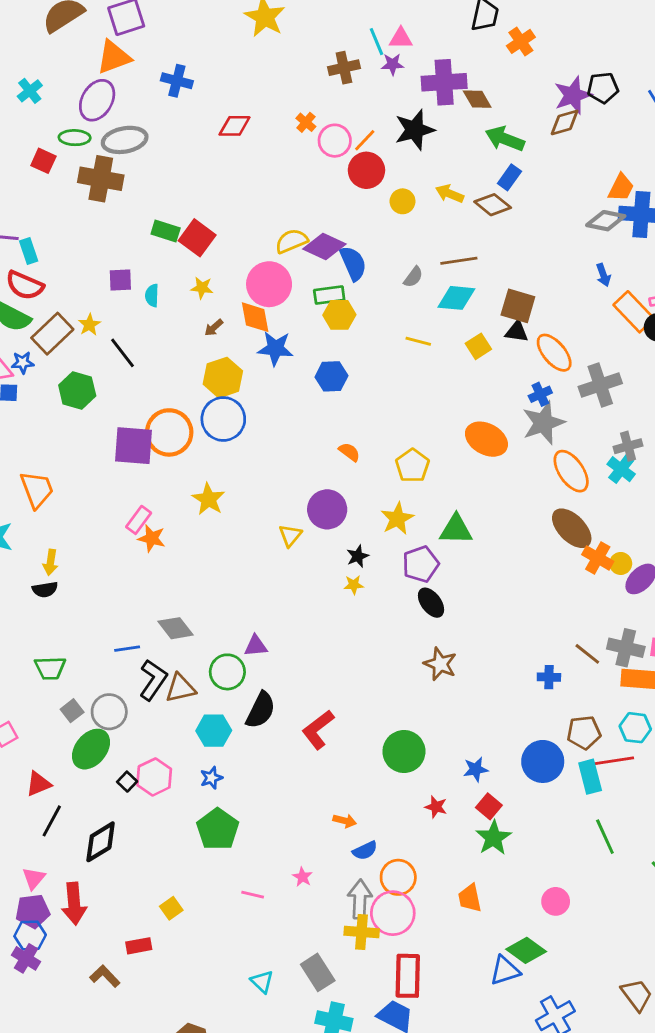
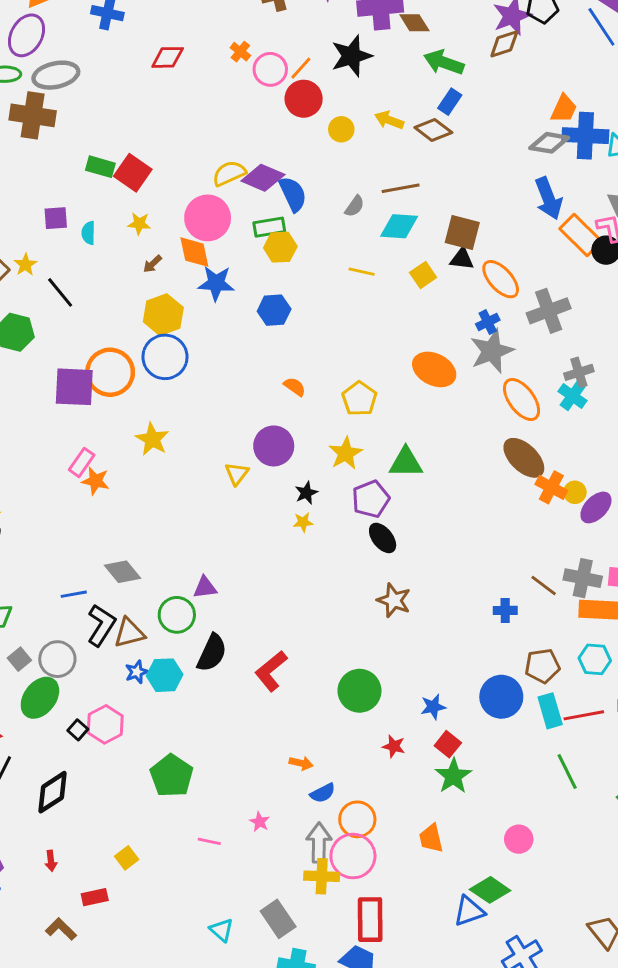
blue arrow: (603, 275) -> (548, 198), size x1.8
red line: (614, 761) -> (584, 715), moved
blue star: (211, 778) -> (137, 672), moved
red arrow: (74, 904) -> (51, 861), moved, size x0.5

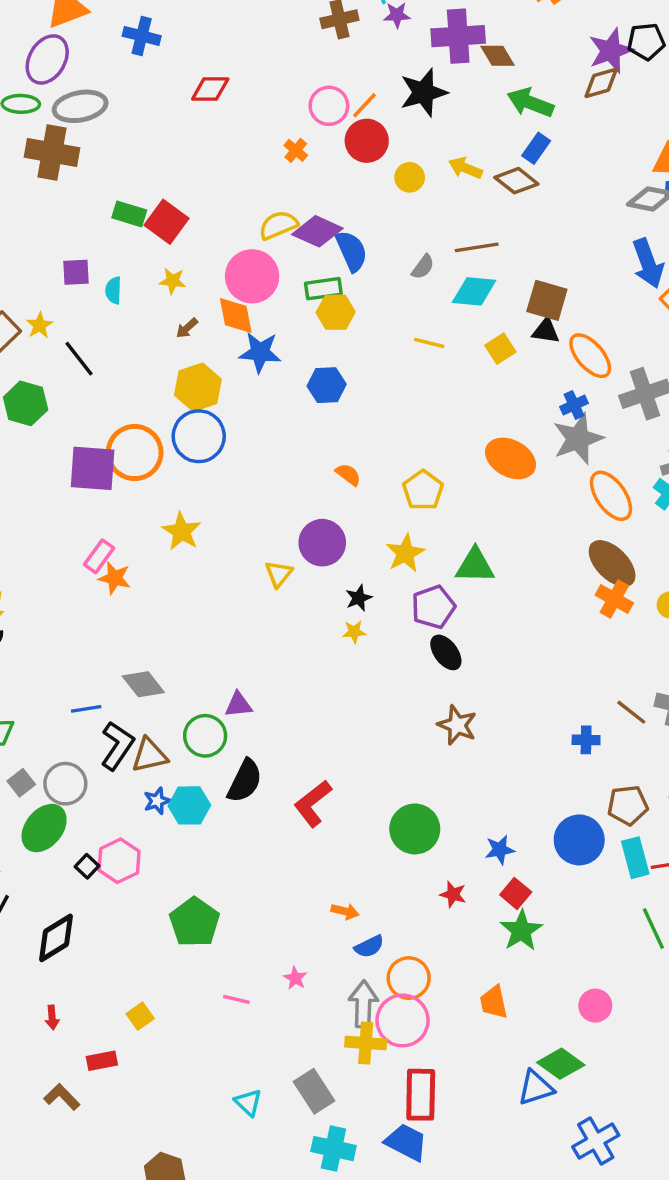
orange cross: (240, 52) -> (296, 150), moved
orange cross: (551, 487) -> (614, 599), moved

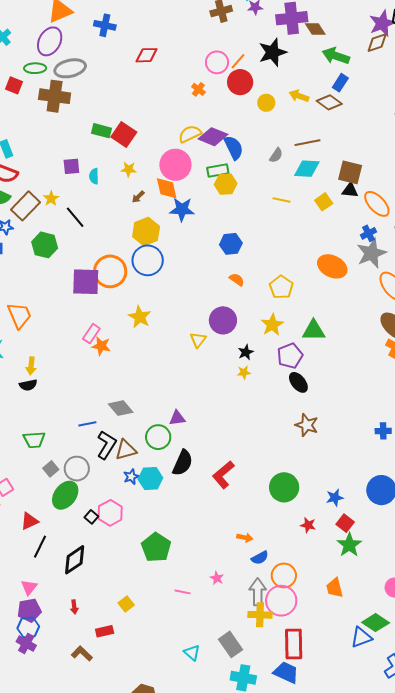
blue hexagon: (327, 385) -> (231, 244), moved

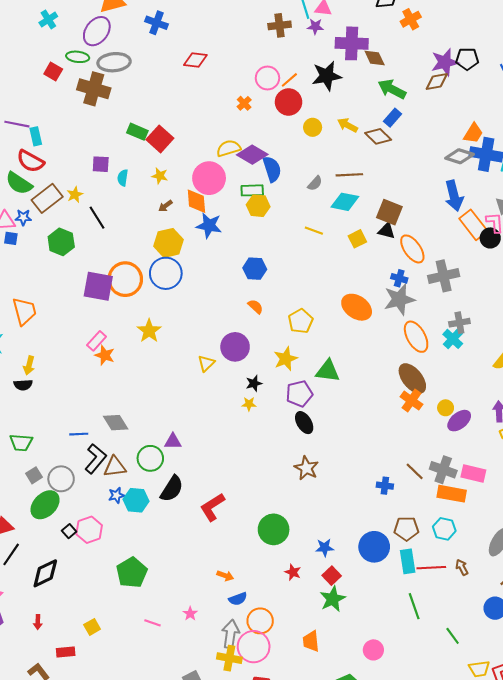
blue cross: (368, 233) -> (399, 278), turned 35

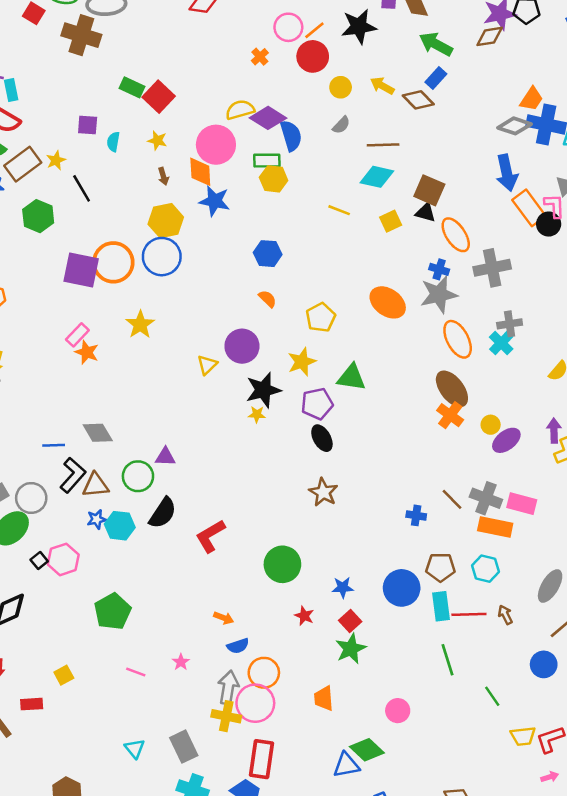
gray semicircle: (315, 183) -> (341, 125), moved
brown arrow: (165, 206) -> (163, 176), turned -72
black star: (254, 383) -> (263, 390), size x1.8

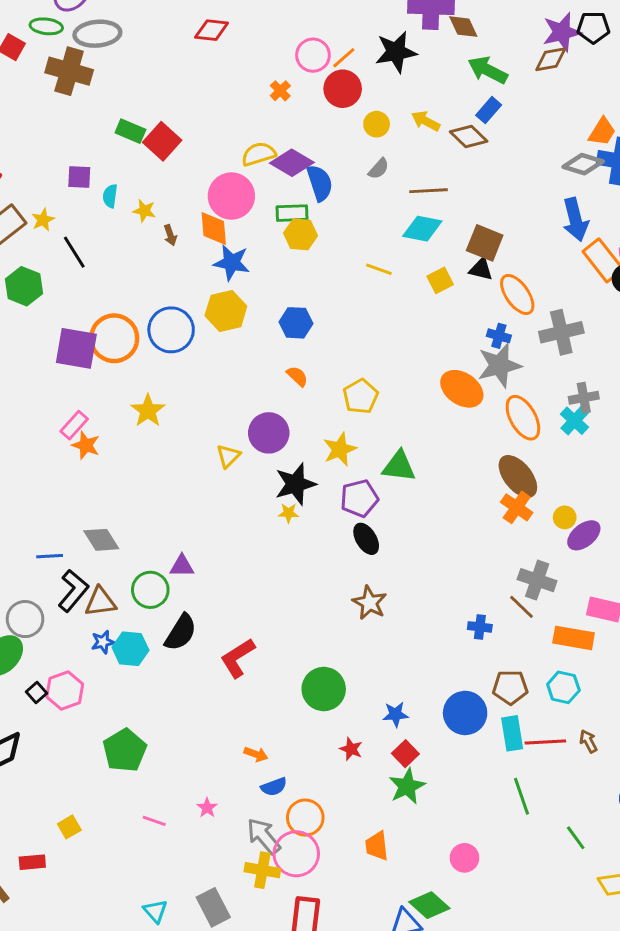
yellow star: (157, 141) -> (144, 211), moved
yellow hexagon: (166, 221) -> (226, 311), moved
orange ellipse: (388, 302) -> (462, 389), moved
gray cross: (486, 498) -> (537, 580), moved
gray arrow: (228, 688) -> (264, 836), turned -48

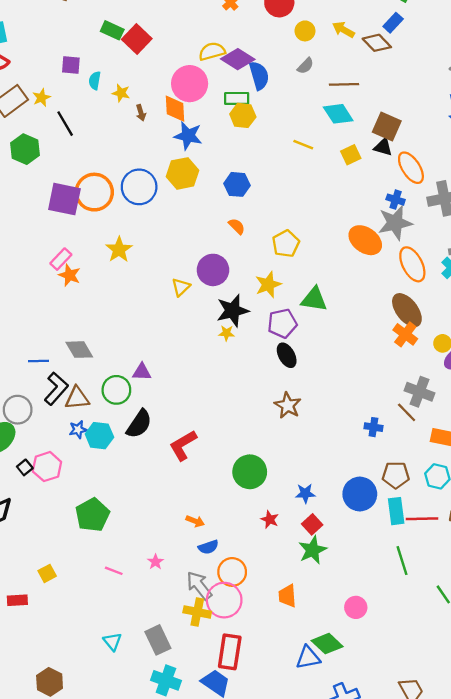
cyan diamond: (422, 229) -> (338, 114), turned 44

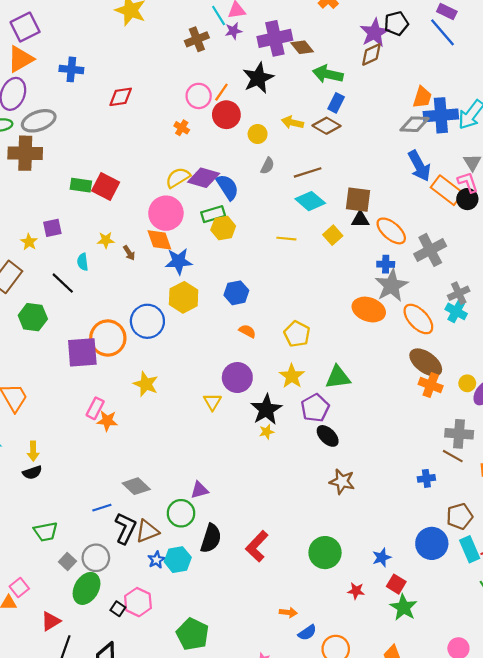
cyan semicircle: (95, 81) -> (83, 262), moved
yellow star: (42, 98) -> (29, 242), moved

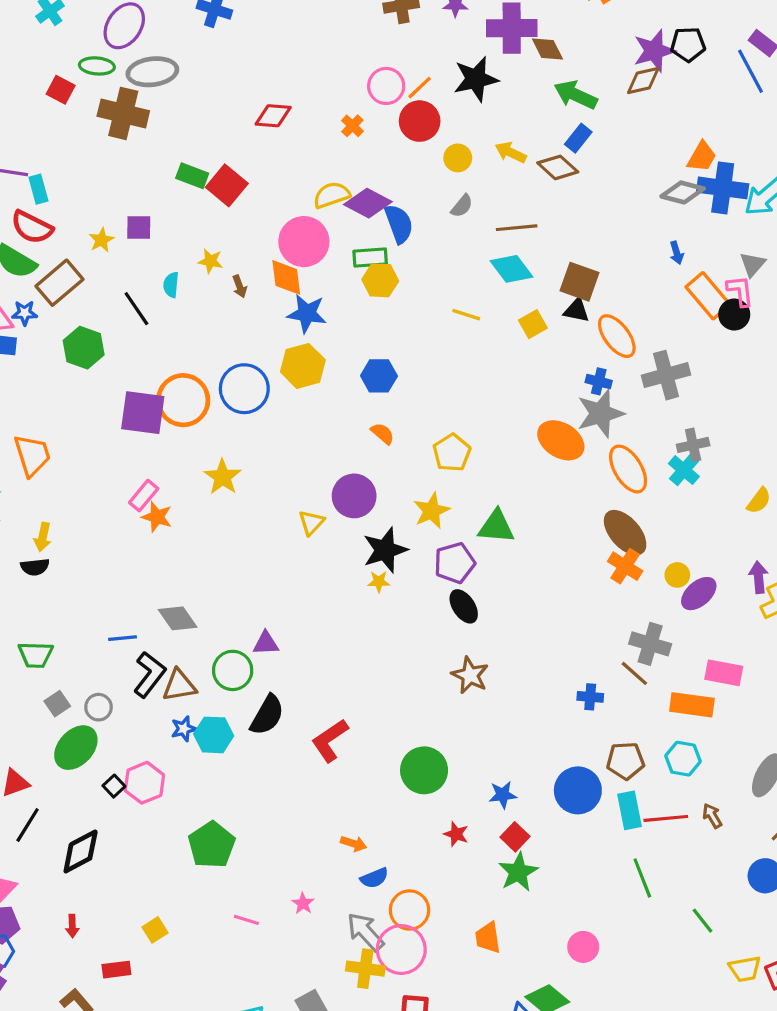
red diamond: (121, 97) -> (273, 116), moved
blue arrow: (419, 166) -> (677, 253), size x0.5
gray circle: (96, 558) -> (99, 707), size x0.7

